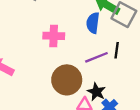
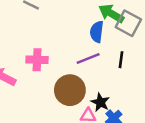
pink cross: (54, 36) -> (37, 60), moved
purple line: (96, 57) -> (88, 59), moved

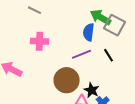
pink cross: (37, 60) -> (40, 41), moved
black line: (121, 60) -> (109, 55), turned -40

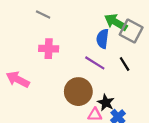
purple line: (82, 54) -> (95, 63), turned 54

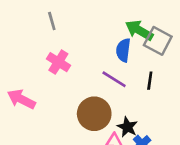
gray line: (43, 15) -> (52, 21), turned 48
pink cross: (49, 49) -> (58, 62), turned 30
black line: (125, 64) -> (150, 81), turned 40

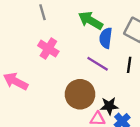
green arrow: (139, 30) -> (91, 20), moved
black star: (127, 127) -> (109, 106), turned -30

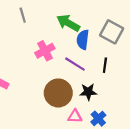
pink cross: (48, 49) -> (45, 51), moved, turned 30
black star: (109, 106) -> (88, 92), moved

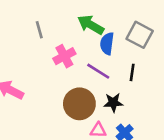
gray line: (23, 15) -> (39, 30), moved

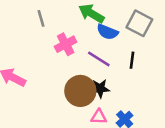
blue semicircle: (107, 44) -> (107, 32), turned -75
black star: (113, 103) -> (100, 88), moved

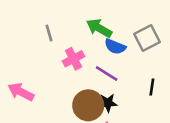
gray square: (139, 23) -> (147, 38), turned 35
black line: (132, 60) -> (152, 87), moved

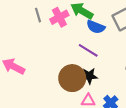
pink cross: (73, 59) -> (59, 17), moved

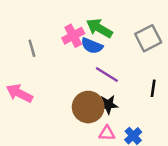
gray line: (38, 15) -> (32, 48), moved
blue semicircle: (96, 27) -> (92, 46), moved

